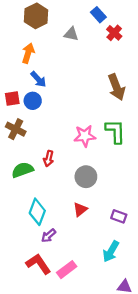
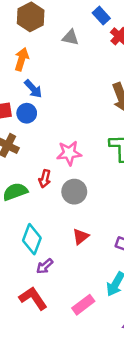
pink star: (85, 136) -> (69, 153), moved
gray circle: (86, 177) -> (74, 192), moved
pink rectangle: (67, 270) -> (83, 305), moved

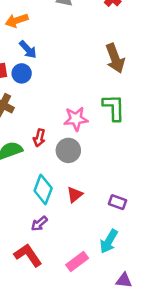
orange arrow: (22, 59) -> (17, 20), turned -125
pink star: (69, 153) -> (76, 119), moved
cyan diamond: (32, 239) -> (43, 190), moved

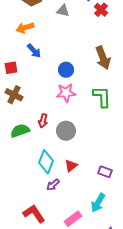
blue circle: (22, 73) -> (66, 70), moved
pink star: (76, 119) -> (66, 93), moved
purple arrow: (39, 224) -> (53, 185), moved

